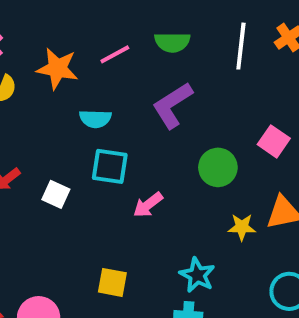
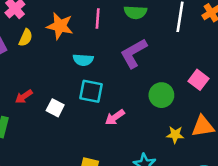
pink line: (115, 54) -> (98, 18), turned -60

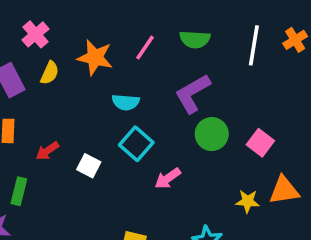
pink line: (98, 18) -> (145, 48), turned 30
pink square: (198, 80) -> (260, 143), moved
cyan square: (91, 91) -> (136, 144), turned 30
green circle: (161, 95) -> (212, 134), moved

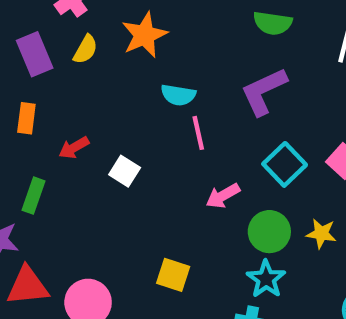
pink line: (145, 48) -> (198, 133), moved, turned -52
orange star: (95, 57) -> (144, 35), turned 30
green circle: (212, 134) -> (269, 232), moved
cyan square: (136, 144) -> (285, 164), moved

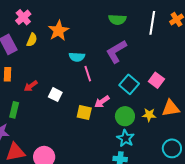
yellow square: (173, 275) -> (84, 113), moved

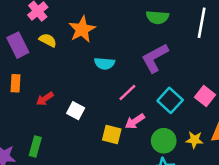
yellow semicircle: (32, 40) -> (48, 40), turned -88
pink line: (88, 74) -> (127, 92), moved, turned 63
green rectangle: (14, 110) -> (35, 146), moved

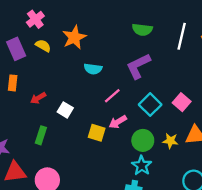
green rectangle: (35, 146) -> (41, 135), moved

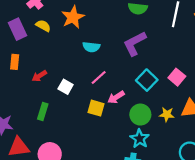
pink line: (112, 96) -> (99, 78), moved

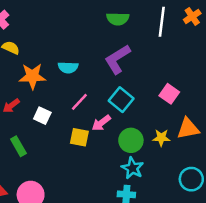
orange star: (73, 17) -> (32, 76), moved, turned 30
cyan square: (147, 80) -> (121, 100), moved
green rectangle: (43, 112) -> (18, 146), turned -42

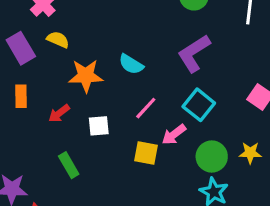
cyan semicircle: (68, 67) -> (131, 64), turned 30
white square: (42, 116) -> (99, 126), turned -30

